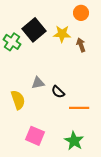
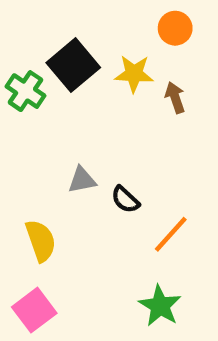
yellow semicircle: (18, 100) -> (41, 241), moved
orange line: (79, 108) -> (171, 234), turned -48
pink square: (35, 136) -> (34, 310), moved, turned 30

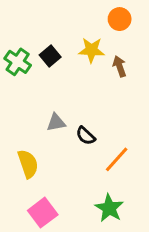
black square: (73, 65) -> (50, 56), moved, size x0.6
pink square: (34, 310) -> (43, 213), moved

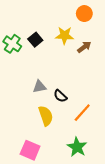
brown arrow: (120, 66) -> (84, 47), turned 72
yellow semicircle: (28, 164) -> (46, 116), moved
pink square: (43, 213) -> (30, 150), turned -30

